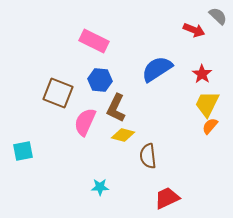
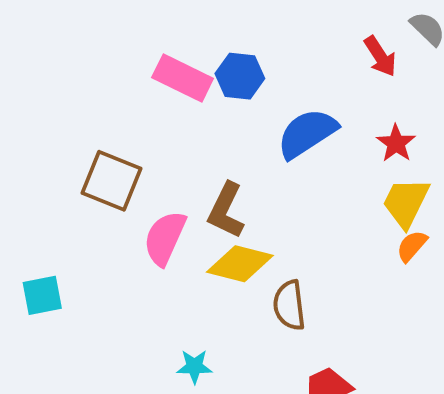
red arrow: (194, 30) -> (380, 56), turned 35
blue hexagon: (100, 80) -> (240, 76), moved
yellow diamond: (123, 135) -> (240, 264), size x1.4

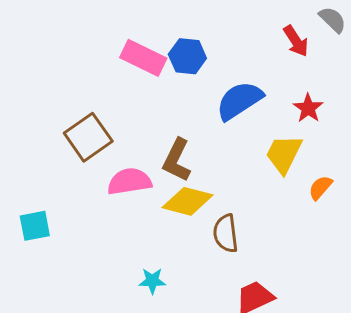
brown square: (111, 181) -> (88, 137), turned 33
yellow trapezoid: (406, 203) -> (284, 154), moved
pink semicircle: (165, 238) -> (129, 181), turned 57

